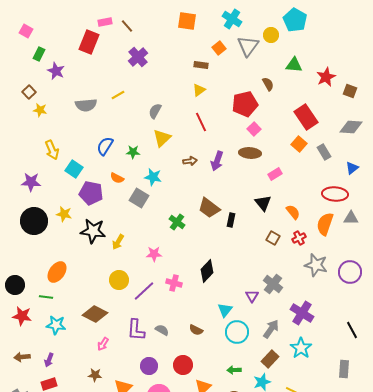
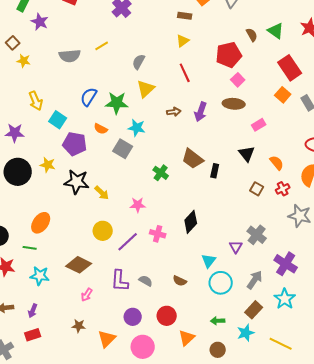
green triangle: (294, 65) -> (276, 31), moved, turned 30
green star: (133, 152) -> (117, 103), size x1.6
yellow arrow: (118, 242) -> (102, 193), turned -77

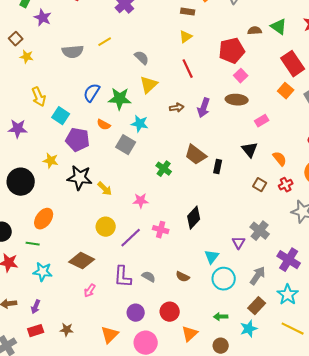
brown semicircle: (252, 35) -> (255, 31), turned -64
gray semicircle: (139, 62) -> (142, 58), turned 105
black circle: (18, 172) -> (21, 182), moved
brown star: (79, 326) -> (67, 330), moved
yellow line: (281, 344) -> (293, 329), moved

